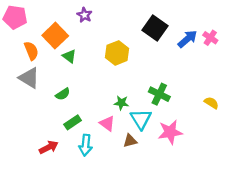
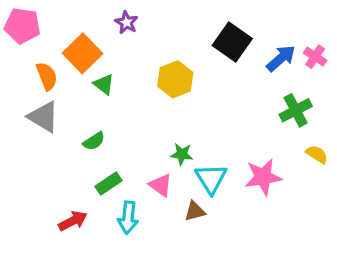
green cross: (159, 94) -> (296, 110), moved, turned 36
pink star: (170, 132) -> (263, 177), moved

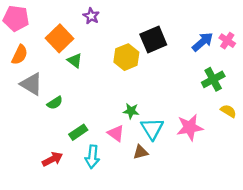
black square: (232, 42) -> (153, 39), moved, turned 32
orange semicircle: (47, 76) -> (20, 55), moved, turned 48
green semicircle: (94, 141) -> (55, 103), moved

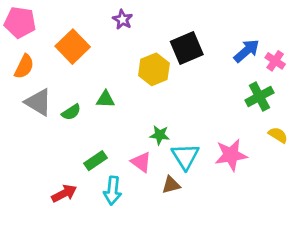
purple star: (91, 16) -> (123, 19), moved
pink cross: (227, 41) -> (275, 61), moved
green triangle: (75, 61) -> (105, 99), moved, turned -35
green semicircle: (55, 103) -> (71, 112), moved

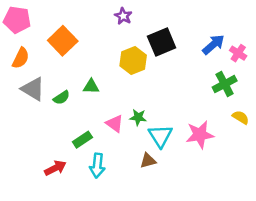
purple star: (123, 19) -> (123, 16), moved
pink triangle: (141, 162) -> (115, 124), moved

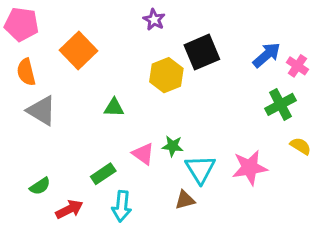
orange semicircle: (21, 58) -> (26, 72), turned 140
green semicircle: (61, 98) -> (40, 186), moved

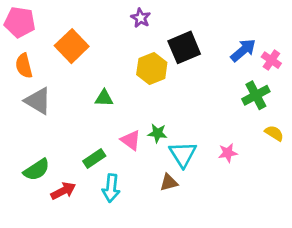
pink star: (250, 168) -> (228, 153), size x0.6
green semicircle: (40, 186) -> (37, 170), size x1.4

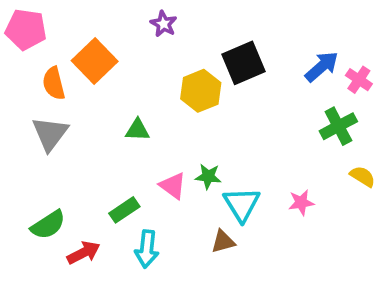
purple star: (141, 18) -> (164, 24), moved
orange semicircle: (24, 66) -> (54, 83), moved
gray triangle: (38, 101) -> (50, 134), turned 36

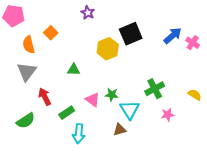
orange square: (95, 61) -> (51, 33), size x0.6
green cross: (338, 126) -> (155, 89), moved
pink star: (301, 202) -> (168, 115), moved
red arrow: (83, 253) -> (45, 97), moved, turned -90

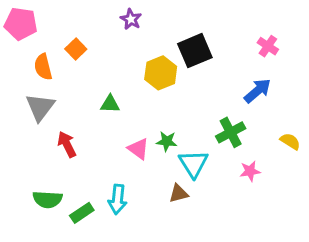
blue arrow: (173, 36) -> (257, 91), moved
pink cross: (193, 43) -> (268, 46), moved
green rectangle: (67, 113) -> (82, 213), moved
green semicircle: (26, 121) -> (48, 199), moved, turned 36

